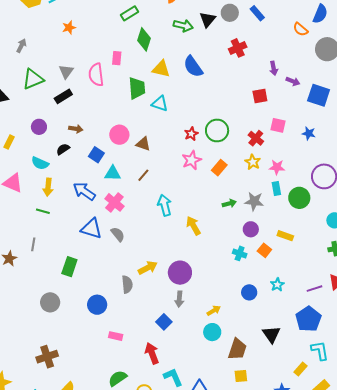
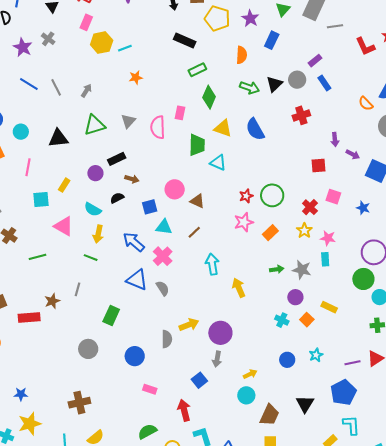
black rectangle: (63, 96) -> (117, 159), moved
blue square: (96, 155) -> (150, 207), turned 35
green circle: (299, 198) -> (363, 279), moved

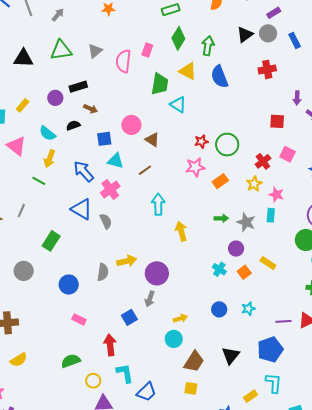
purple rectangle: (315, 61) -> (274, 13), moved
green arrow: (250, 88) -> (208, 46), moved, turned -108

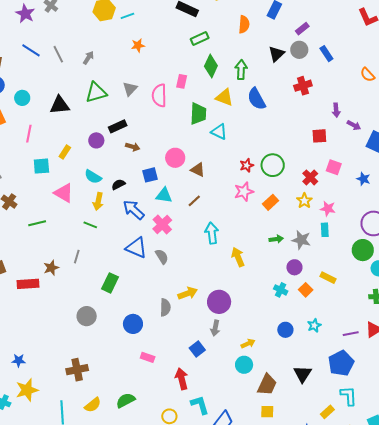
black semicircle: (73, 125) -> (118, 184), moved
green semicircle: (71, 361) -> (126, 400), moved

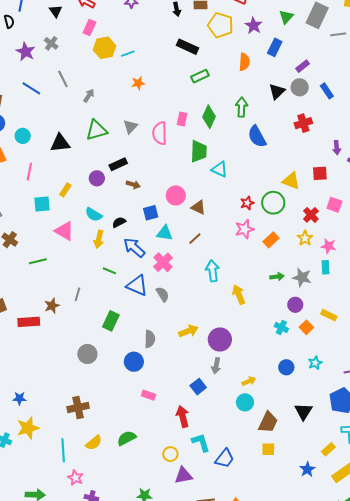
gray line: (58, 54) -> (63, 79), moved
green diamond: (211, 66) -> (209, 117), moved
yellow triangle: (224, 97) -> (291, 181), moved
green line: (90, 225) -> (109, 271), moved
gray semicircle: (165, 307) -> (150, 339), moved

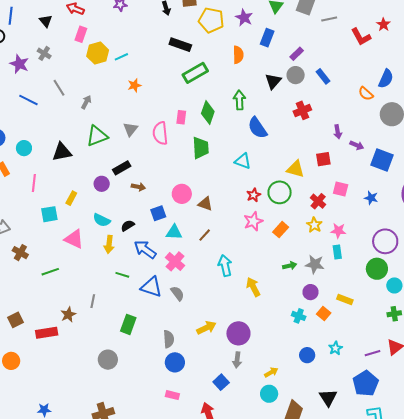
green rectangle: (200, 76) -> (195, 73), size x1.4
cyan triangle: (220, 169) -> (243, 161), moved
blue circle: (134, 362) -> (175, 362), moved

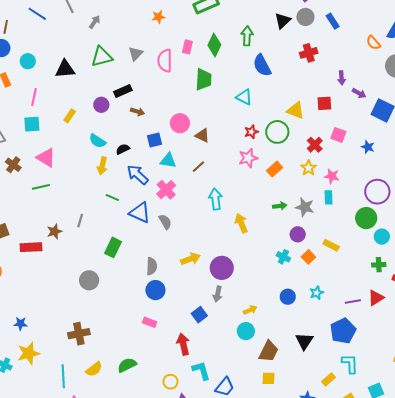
orange star: (134, 85) -> (158, 17), moved
cyan square: (49, 214) -> (32, 124), moved
pink triangle: (74, 239) -> (46, 158), moved

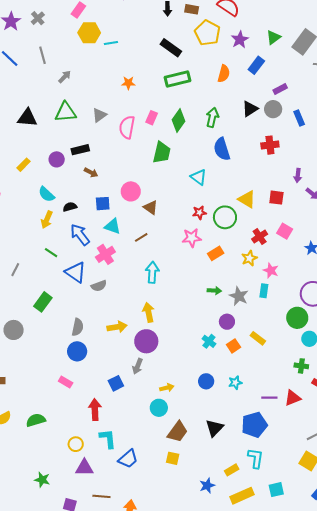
gray semicircle: (165, 222) -> (99, 286), turned 91
yellow arrow: (241, 223) -> (148, 312), moved

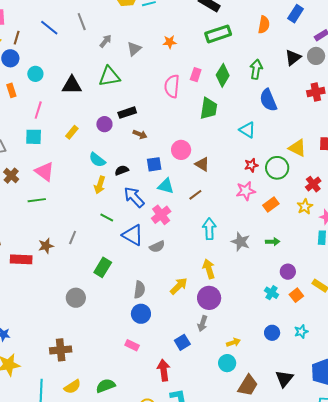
gray triangle: (99, 115) -> (134, 49), moved
gray star: (239, 296) -> (241, 242), moved
yellow arrow: (117, 327) -> (179, 286), turned -30

